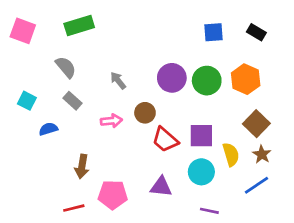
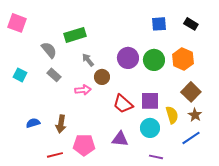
green rectangle: (79, 26) -> (75, 35), moved
brown circle: (145, 113) -> (102, 77), moved
blue semicircle: (48, 129) -> (33, 123), moved

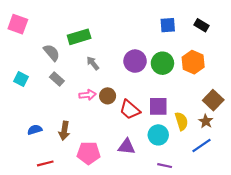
brown circle: (102, 77) -> (108, 96), moved
brown square: (191, 92) -> (213, 100), moved
red line: (55, 155) -> (45, 163), moved

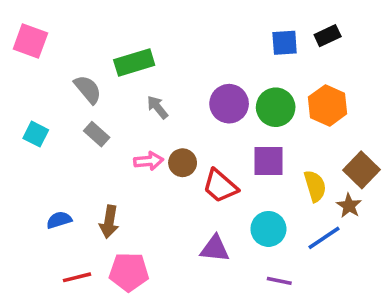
black rectangle: (202, 25) -> (328, 36), moved, turned -56
purple square: (158, 106) -> (268, 161), moved
yellow semicircle: (181, 121) -> (315, 186), moved
blue line: (202, 146) -> (324, 238), moved
pink pentagon: (89, 153) -> (129, 272), moved

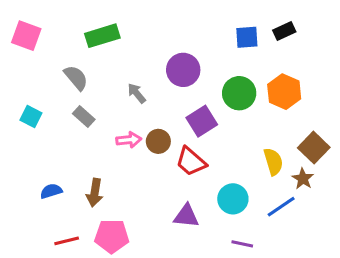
green rectangle: (134, 63) -> (102, 36), moved
purple circle: (229, 104) -> (183, 70), moved
purple square: (268, 161) -> (202, 121), moved, turned -32

